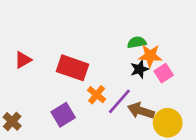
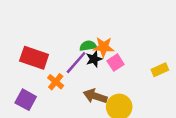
green semicircle: (137, 42) -> (88, 46), moved
purple line: (119, 101) -> (76, 63), moved
purple square: (63, 115) -> (26, 100), turned -30

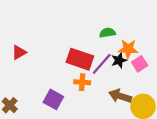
green semicircle: (88, 46) -> (107, 33), moved
red rectangle: (34, 58) -> (80, 59), moved
orange cross: (56, 82) -> (82, 82), turned -35

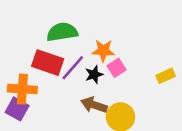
green semicircle: (107, 33) -> (62, 32), moved, size x1.6
black star: (119, 60) -> (94, 74), moved
orange cross: (82, 82) -> (22, 89), moved, size x1.5

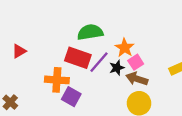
orange star: (103, 51) -> (125, 48), turned 30
brown arrow: (94, 105) -> (137, 79), moved
purple square: (17, 109) -> (71, 97), moved

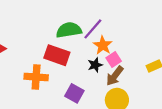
purple line: (99, 62) -> (93, 29), moved
brown arrow: (137, 79) -> (115, 76), turned -70
purple square: (71, 97) -> (74, 93), moved

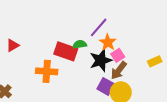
green semicircle: (69, 30) -> (80, 44), moved, size x0.6
black star: (95, 65) -> (101, 60), size x1.6
purple square: (74, 93) -> (106, 86), moved

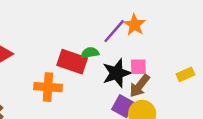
orange star: (108, 42) -> (135, 25), moved
pink square: (118, 55) -> (138, 67), turned 32

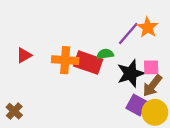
orange cross: (48, 87) -> (65, 60), moved

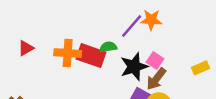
orange star: (148, 27) -> (151, 20), turned -30
pink square: (151, 67) -> (155, 60), turned 35

